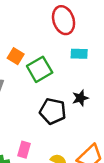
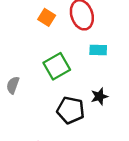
orange square: (16, 56) -> (47, 17), moved

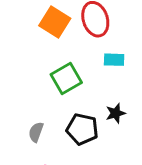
orange square: (47, 17) -> (55, 22), size x1.5
gray semicircle: (13, 85) -> (36, 132), moved

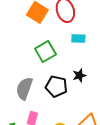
gray semicircle: (36, 132) -> (24, 88), size x1.6

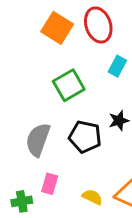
cyan rectangle: (78, 38) -> (117, 66), turned -64

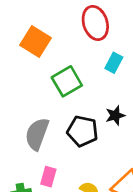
orange square: (57, 28) -> (36, 41), moved

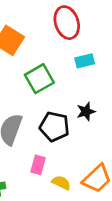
cyan rectangle: (114, 63) -> (85, 61), turned 48
pink rectangle: (48, 177) -> (38, 165), moved

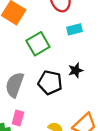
pink rectangle: (38, 165) -> (18, 118), moved

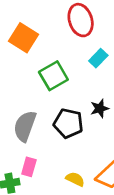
cyan rectangle: (75, 29) -> (98, 58), turned -32

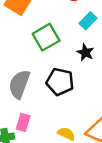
black star: (100, 108) -> (85, 52), moved, turned -30

